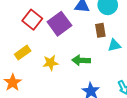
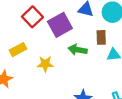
green arrow: (81, 60) -> (78, 50), moved

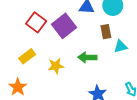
green arrow: (78, 50) -> (87, 57), moved

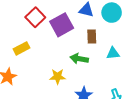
brown rectangle: (106, 32) -> (92, 37), moved
yellow star: (56, 66) -> (58, 77), moved

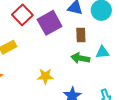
green arrow: (79, 59) -> (80, 58), moved

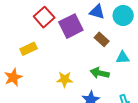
brown rectangle: (81, 35) -> (102, 39), turned -48
green arrow: (80, 58) -> (100, 73), moved

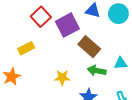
brown rectangle: (102, 39) -> (89, 47), moved, size x1.5
cyan triangle: (123, 58) -> (121, 63), moved

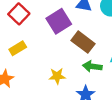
red square: (41, 17) -> (19, 14), moved

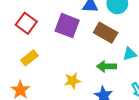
purple square: (59, 21) -> (67, 26), turned -30
brown rectangle: (83, 42) -> (106, 33), moved

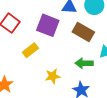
yellow rectangle: (29, 58) -> (30, 50), moved

